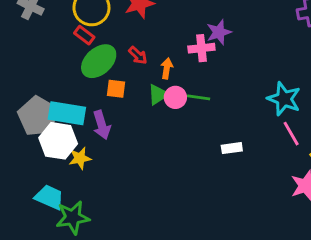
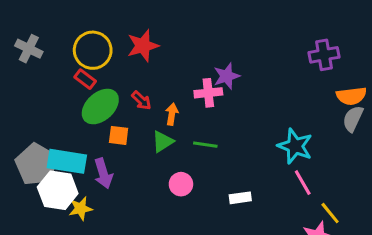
pink circle: (175, 97) -> (181, 184), moved

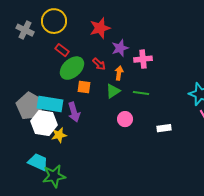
yellow circle: (93, 50) -> (54, 21), moved
purple star: (227, 76) -> (120, 48), moved

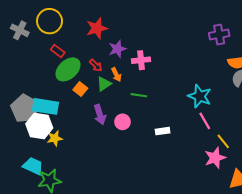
orange arrow: (119, 73) -> (116, 75), turned 144
orange square: (84, 87) -> (80, 89), turned 32
green triangle: (113, 91) -> (104, 84), moved
purple arrow: (74, 112) -> (100, 115), moved

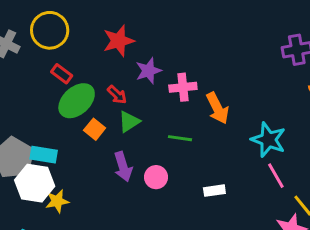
orange arrow: (116, 75) -> (217, 108), moved, size x1.5
cyan rectangle: (45, 106) -> (44, 155), size x0.7

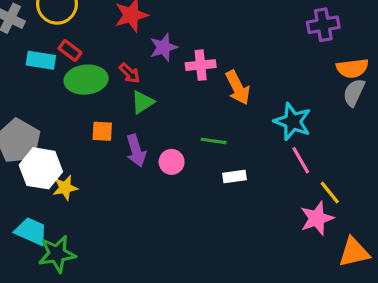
green ellipse: (77, 101) -> (86, 80), turned 36
orange square: (95, 129) -> (102, 131), moved, turned -36
green line: (180, 138) -> (214, 141), moved
cyan rectangle: (44, 155) -> (41, 60), moved

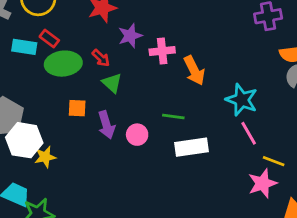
green triangle: (143, 102) -> (112, 83), turned -45
white rectangle: (235, 176) -> (191, 147), size x1.6
yellow line: (330, 193) -> (274, 161), turned -30

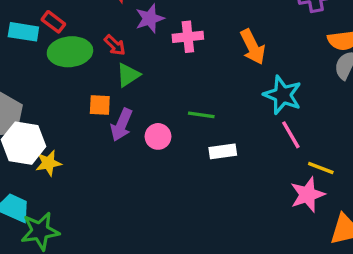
orange arrow: (194, 71) -> (253, 47), moved
green triangle: (112, 83) -> (128, 75), turned 45
orange square: (77, 108) -> (100, 105), moved
purple arrow: (106, 125) -> (121, 125), turned 40
white rectangle: (191, 147) -> (223, 151), size x0.7

